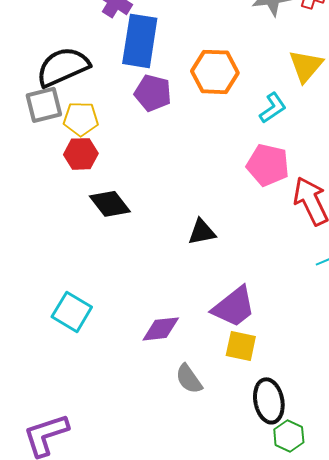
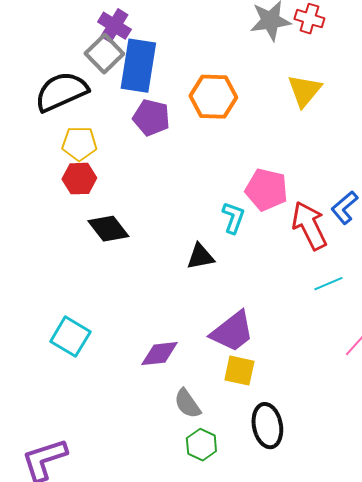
gray square: (44, 105) -> (104, 54), moved, turned -30
cyan L-shape: (273, 108) -> (233, 218), moved, turned -36
green hexagon: (289, 436) -> (201, 445), moved

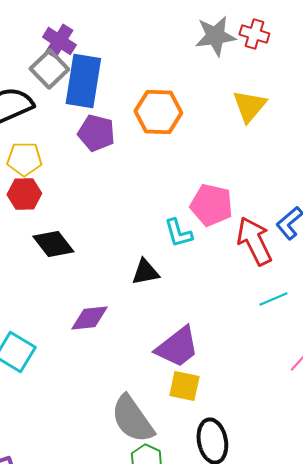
cyan L-shape: (233, 218) -> (178, 233), turned 144
purple diamond: (159, 354) -> (89, 318), moved
gray semicircle: (187, 404) -> (132, 419), size x1.6

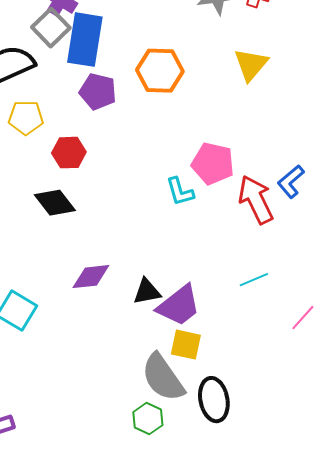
red hexagon: (24, 194) -> (69, 153), moved
black triangle: (145, 272) -> (147, 292), moved
cyan line: (273, 299) -> (254, 280), moved
gray semicircle: (132, 419) -> (163, 378), moved

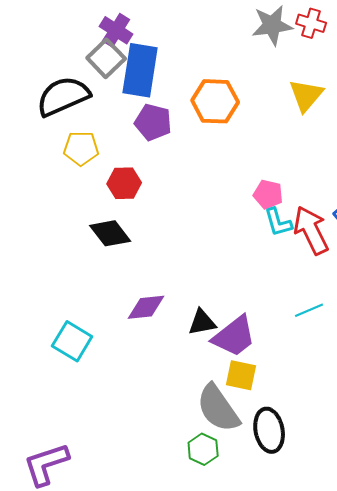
pink pentagon: (213, 164) -> (268, 194), size x0.7
cyan L-shape: (180, 192) -> (278, 222), moved

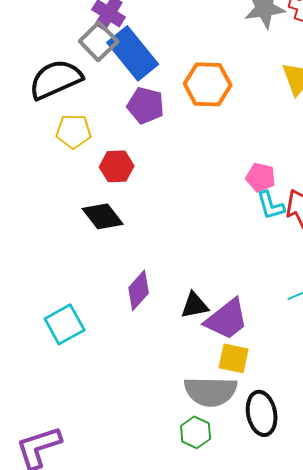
blue rectangle: (140, 70) -> (133, 53), turned -48
purple diamond: (146, 307) -> (139, 290), turned -42
cyan square: (72, 341) -> (65, 324), turned 30
gray semicircle: (218, 408) -> (211, 391), turned -54

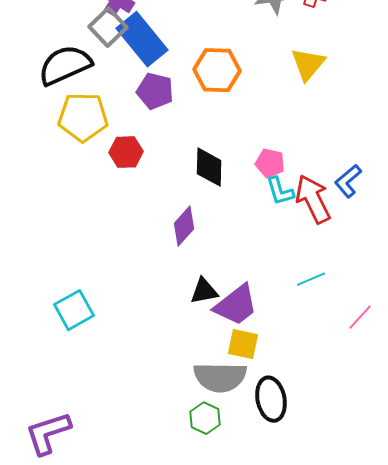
yellow pentagon: (74, 131) -> (83, 117), size x1.4
black diamond: (103, 216) -> (209, 167), moved, turned 39
purple diamond: (139, 290) -> (184, 226), moved

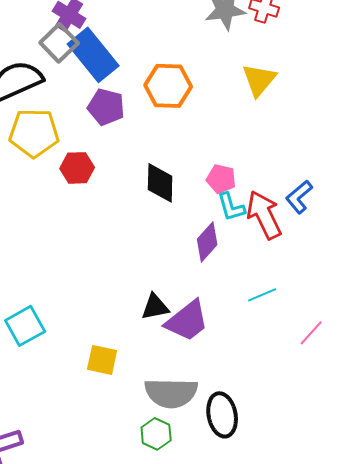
purple diamond: (184, 226) -> (207, 242), moved
yellow square: (243, 344) -> (102, 360), moved

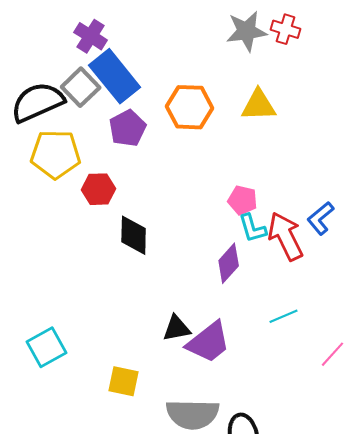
gray square: (59, 43) -> (81, 87), moved
yellow triangle: (259, 80) -> (259, 105), moved, turned 48
purple pentagon: (106, 107) -> (128, 128), turned 30
black diamond: (160, 183) -> (134, 235), moved

